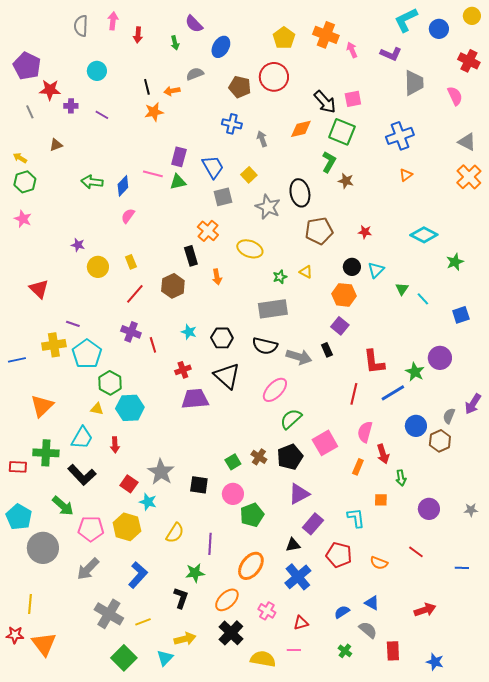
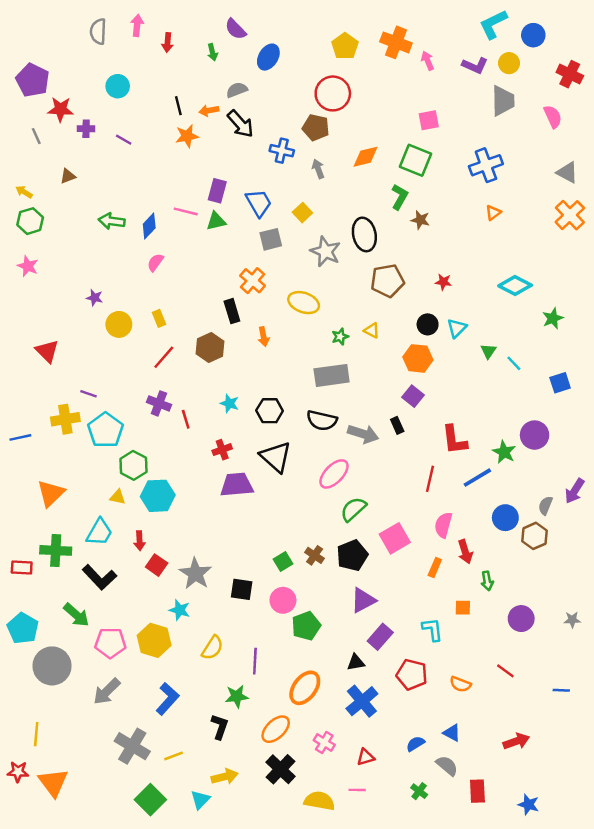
yellow circle: (472, 16) -> (509, 63), moved
brown pentagon: (240, 87) -> (316, 128), moved
black arrow: (325, 102) -> (240, 124), moved
red square: (129, 484) -> (157, 565), moved

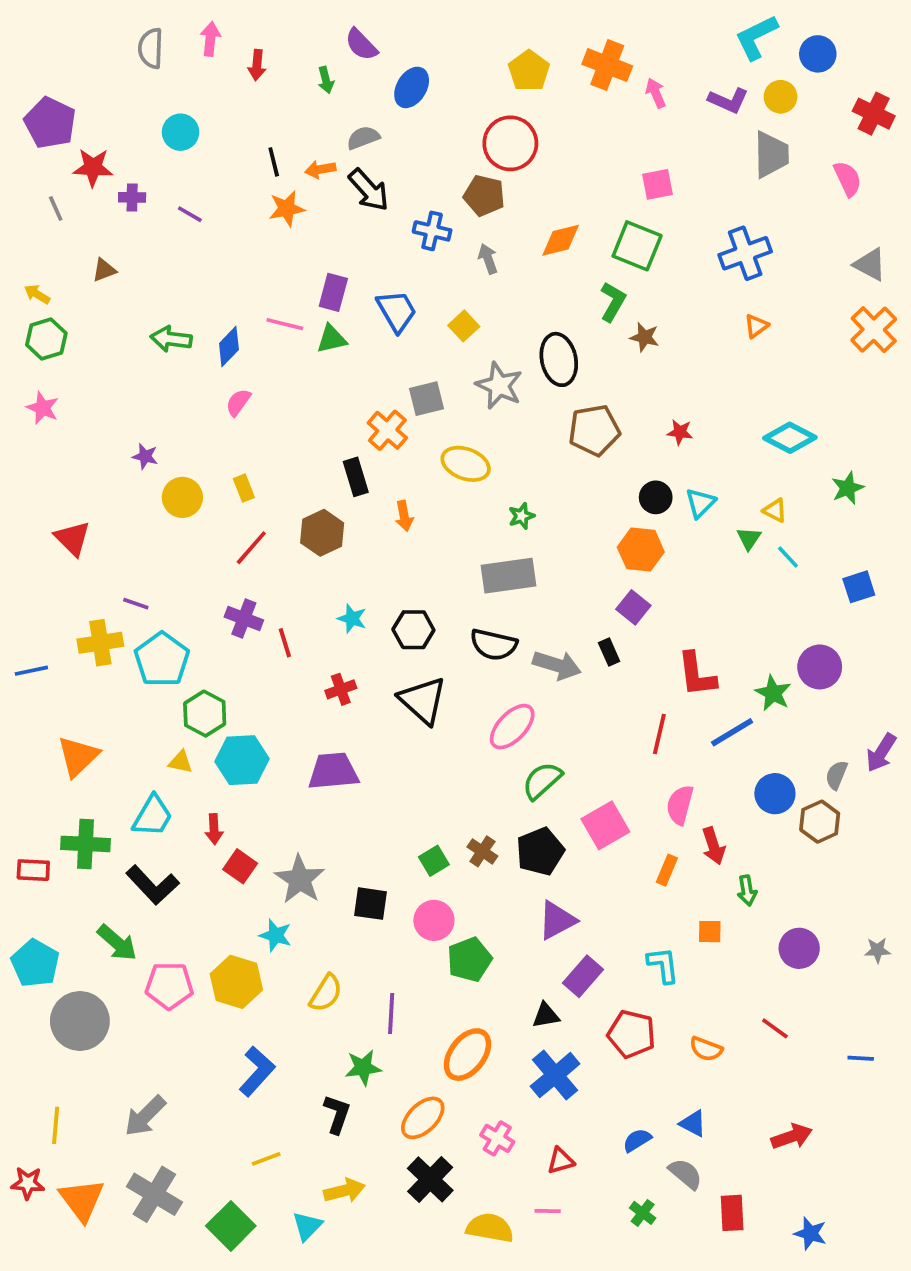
gray square: (271, 239) -> (426, 399), moved
yellow triangle: (372, 330) -> (775, 510), moved
purple trapezoid: (237, 485) -> (333, 771), moved
gray arrow: (107, 691) -> (145, 1116), moved
gray cross: (132, 746) -> (154, 1194), moved

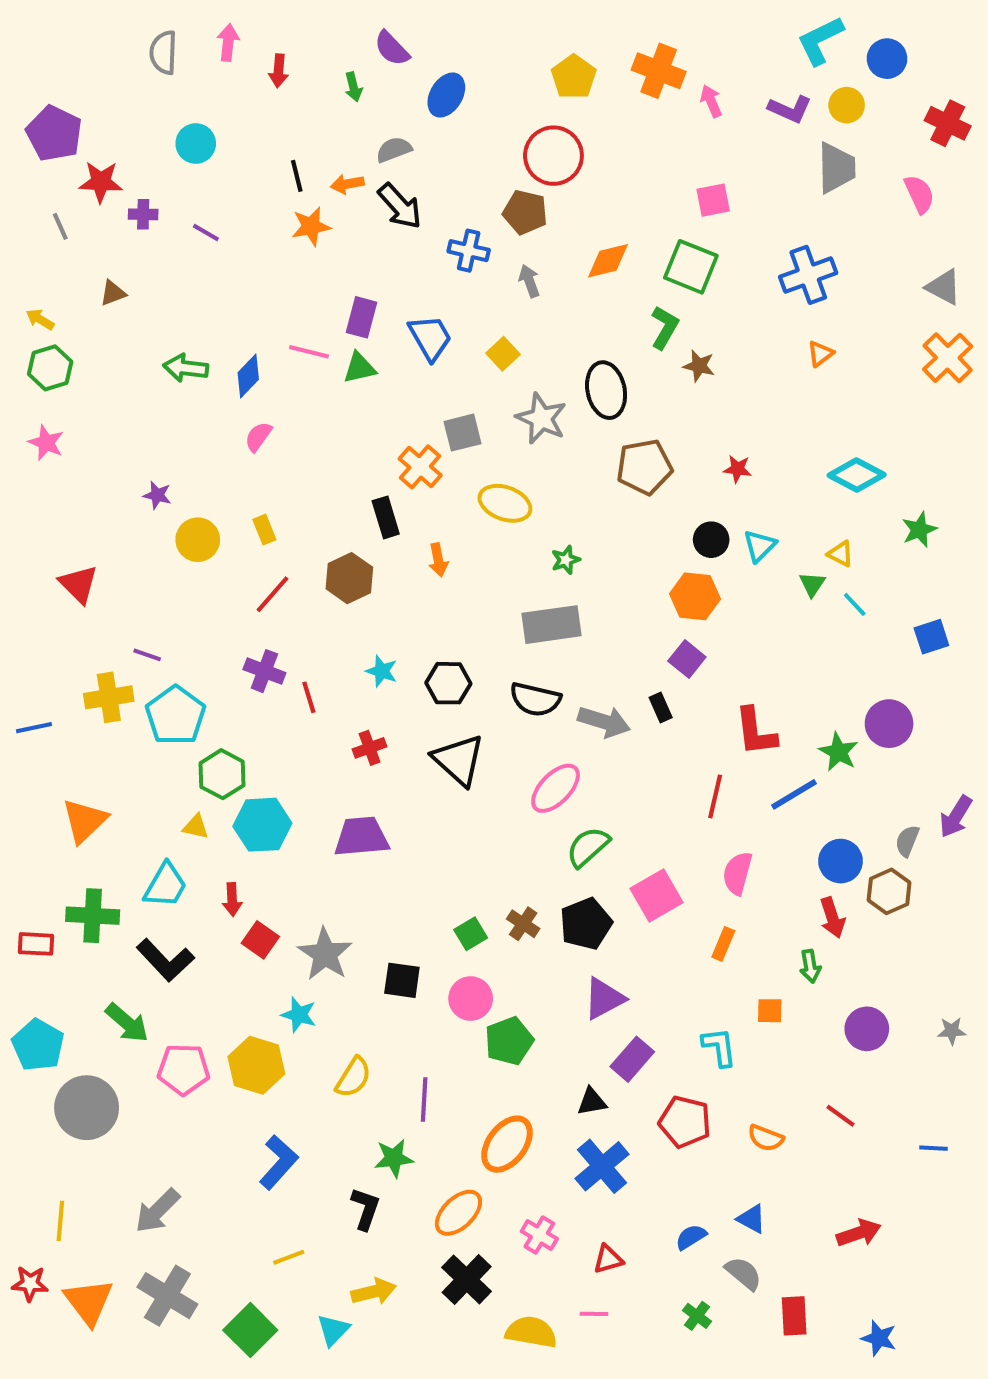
red arrow: (713, 846) -> (832, 918), moved

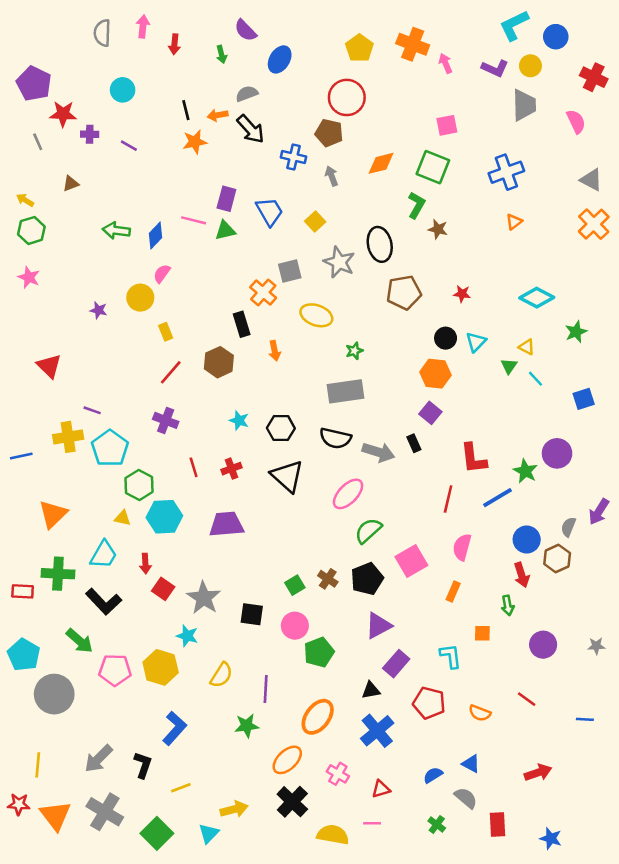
yellow circle: (198, 540) -> (140, 298), moved
red line: (309, 697) -> (194, 467), moved
black L-shape: (366, 1209) -> (143, 765), moved

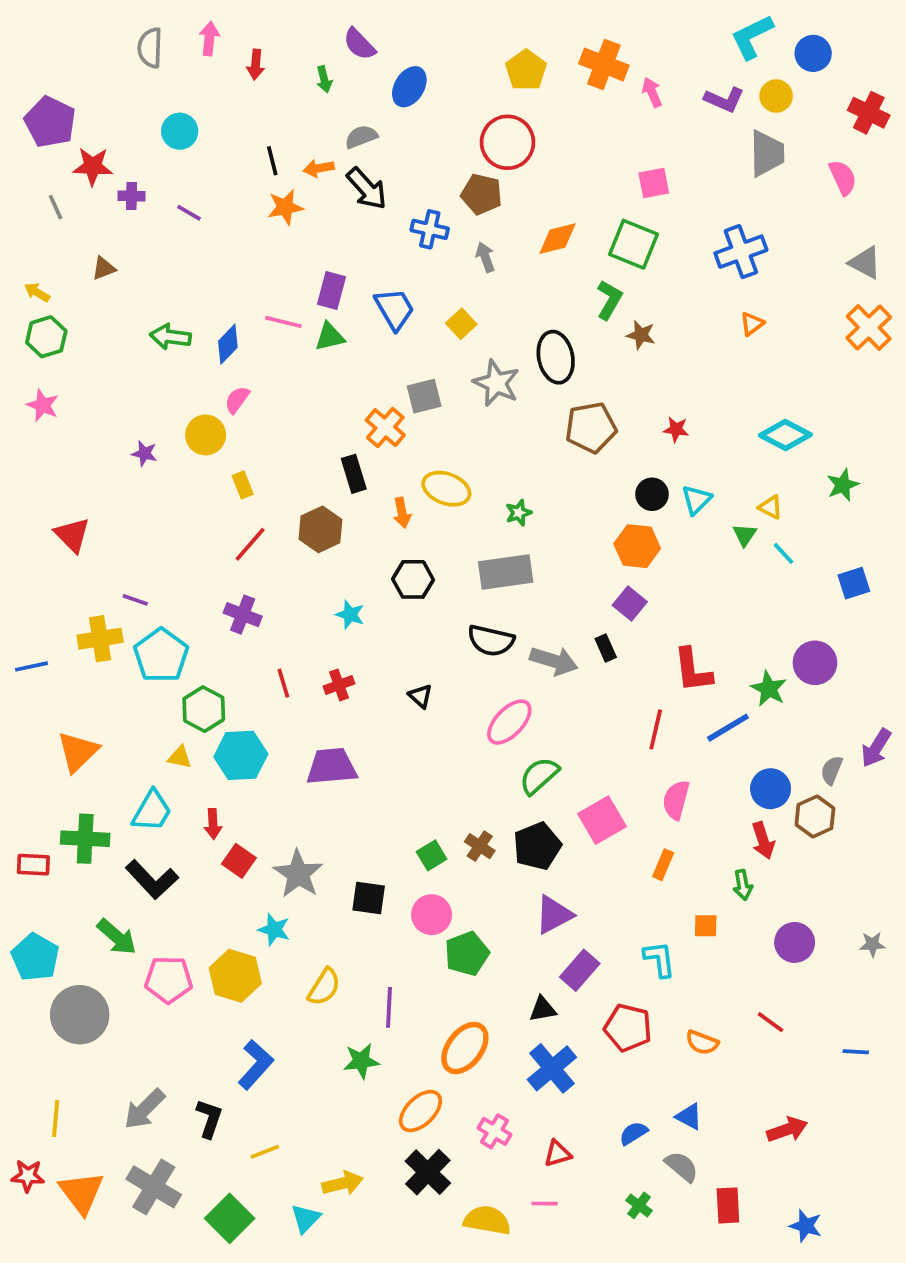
yellow ellipse: (316, 315) -> (446, 489), moved
black hexagon: (281, 428) -> (413, 579), moved
black triangle: (287, 476) -> (420, 696), size x0.5

